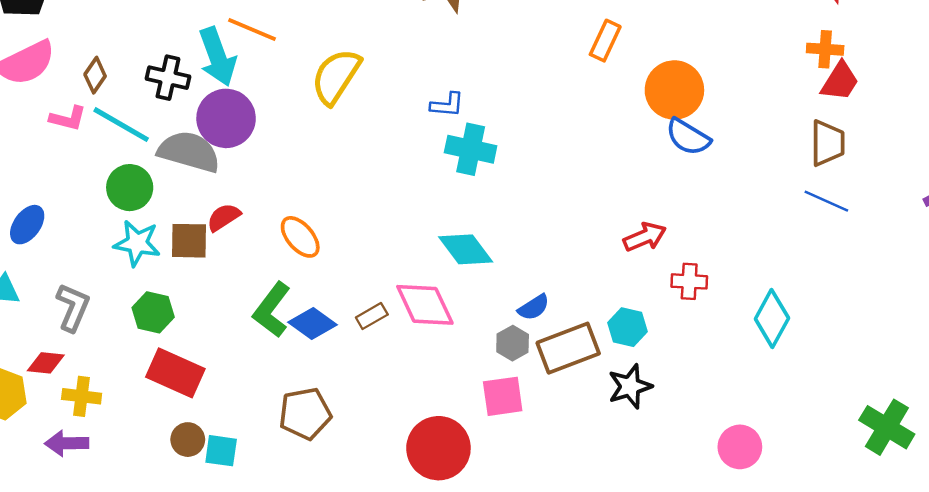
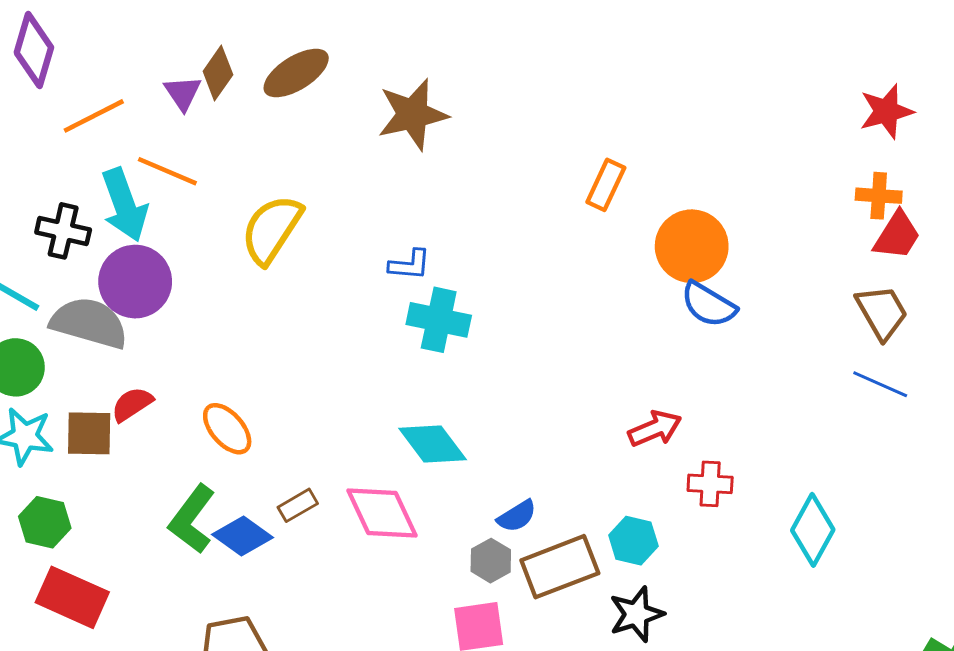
brown trapezoid: (828, 143) -> (882, 312), turned -30
brown rectangle: (372, 316) -> (298, 505), moved

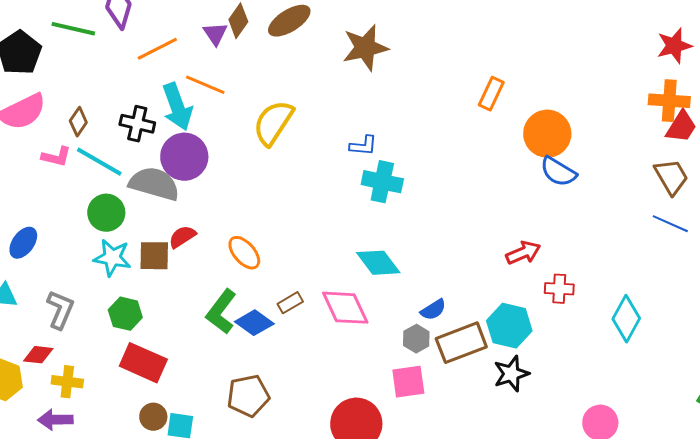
orange cross: (879, 196) -> (669, 101), size x1.4
cyan hexagon: (633, 541) -> (509, 326), size x1.4

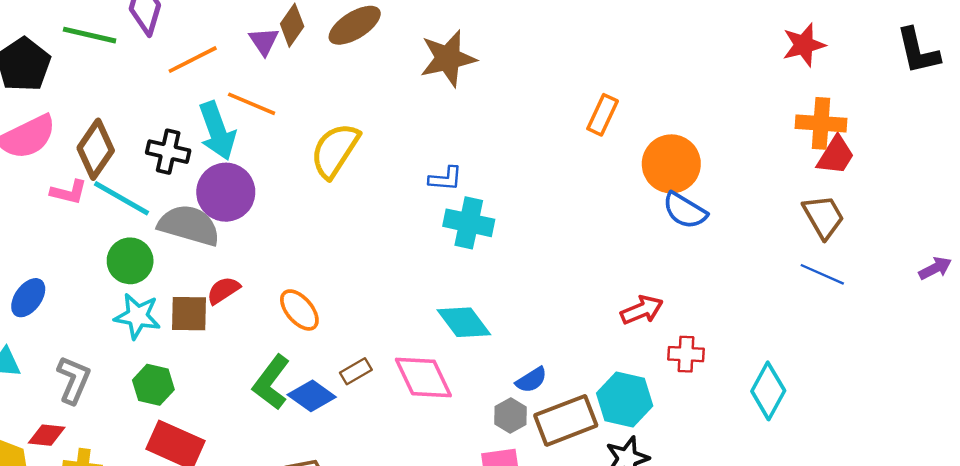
red star: (674, 46) -> (804, 45), moved
brown diamond: (78, 122) -> (96, 149), size x1.6

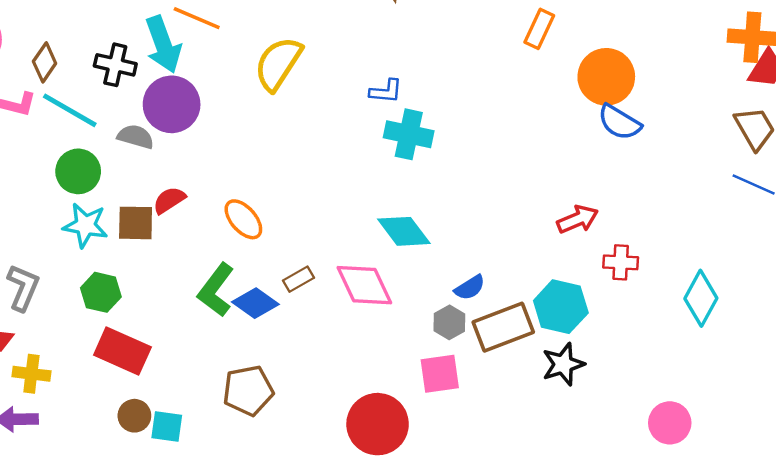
brown diamond: (96, 149) -> (45, 62), size x0.7
gray semicircle: (189, 225) -> (136, 137), size x0.6

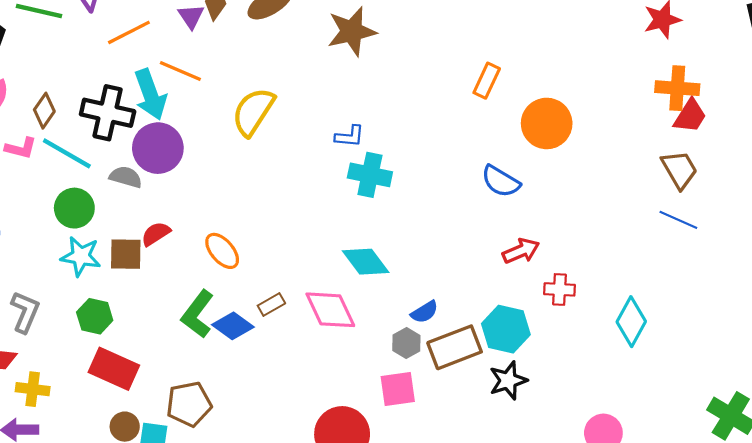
black cross: (115, 65) -> (108, 113), size x1.4
blue semicircle: (619, 122) -> (501, 181), moved
brown pentagon: (248, 391) -> (189, 404), moved

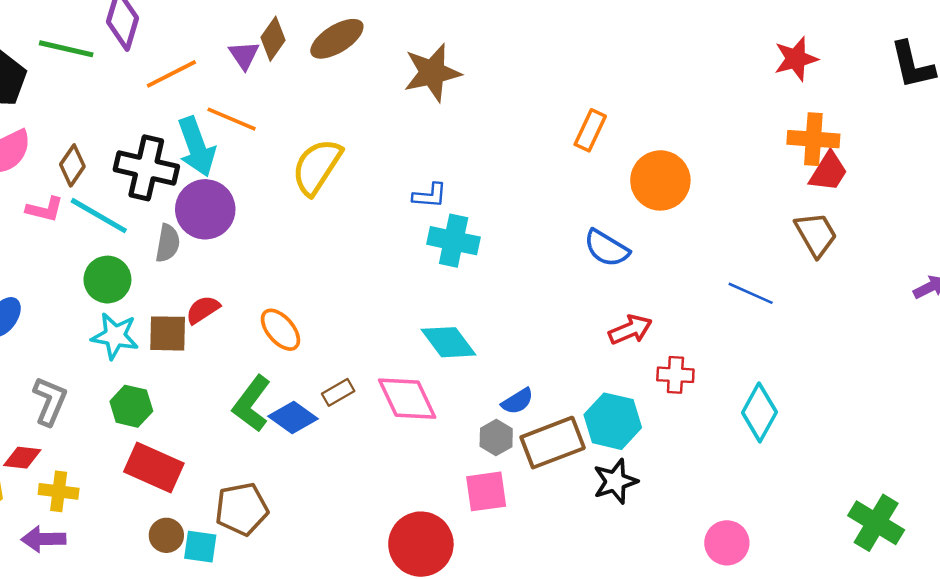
gray semicircle: (126, 177) -> (168, 243), turned 84
blue line: (678, 220) -> (751, 293), moved

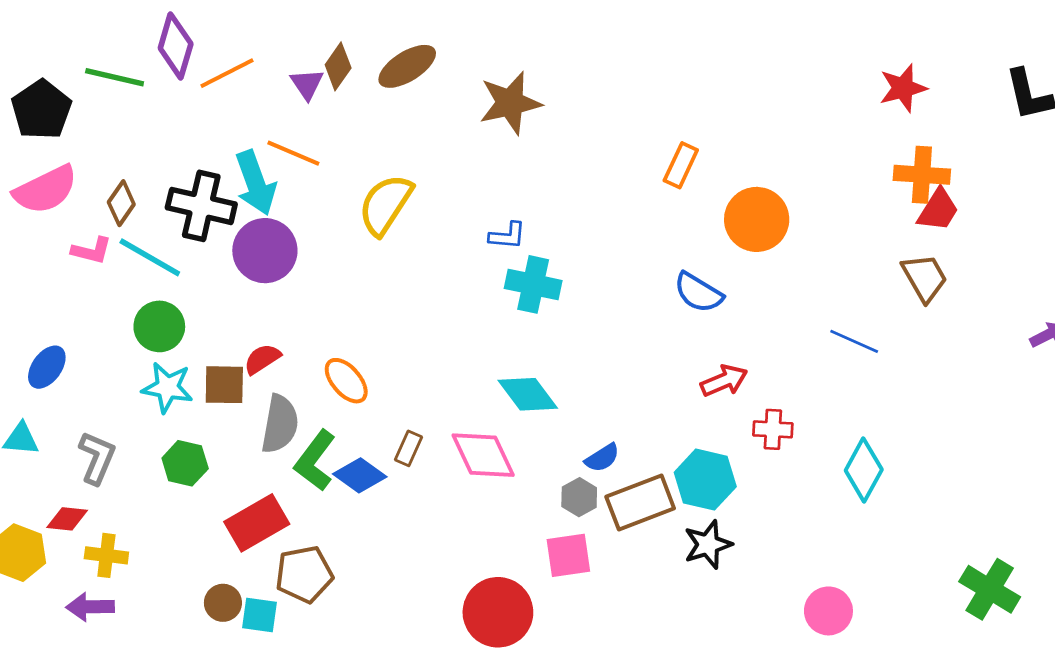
orange line: (171, 74) -> (227, 73), moved
gray semicircle: (168, 243) -> (280, 424), moved, size x1.4
brown rectangle: (338, 392) -> (409, 448), turned -36
red rectangle: (154, 468) -> (257, 523), moved, turned -54

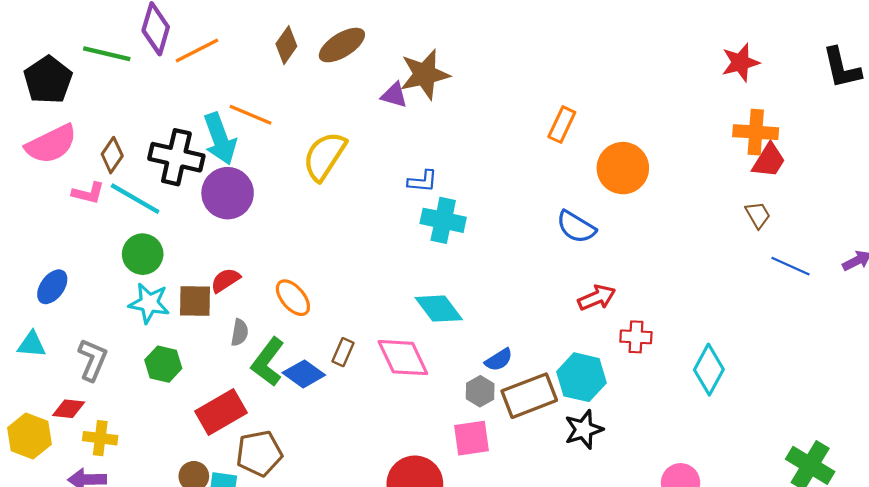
purple triangle: (307, 84) -> (394, 95), moved, turned -40
brown trapezoid: (925, 278) -> (758, 215), size x0.7
blue line: (854, 341) -> (791, 266), moved
gray semicircle: (280, 424) -> (240, 333), size x0.6

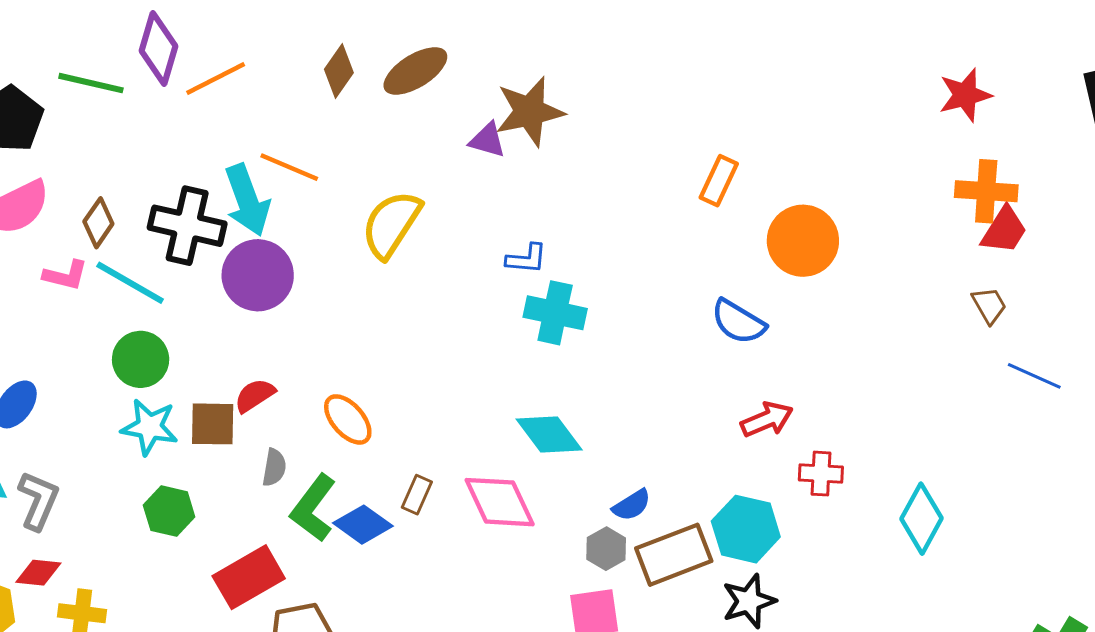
gray L-shape: (93, 360) -> (38, 501), moved

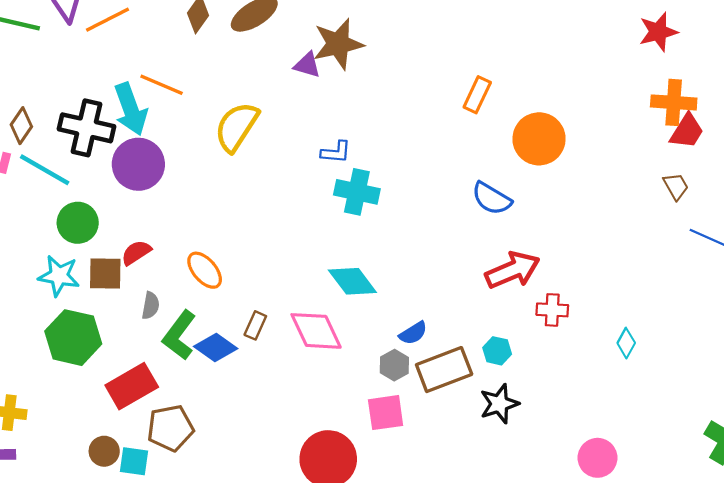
green circle: (141, 359) -> (78, 223), moved
red arrow: (767, 419) -> (513, 270), size x1.4
green hexagon: (169, 511) -> (73, 338), size x1.5
cyan diamond: (922, 519) -> (626, 343), size x0.6
cyan hexagon: (746, 529) -> (497, 351), size x0.6

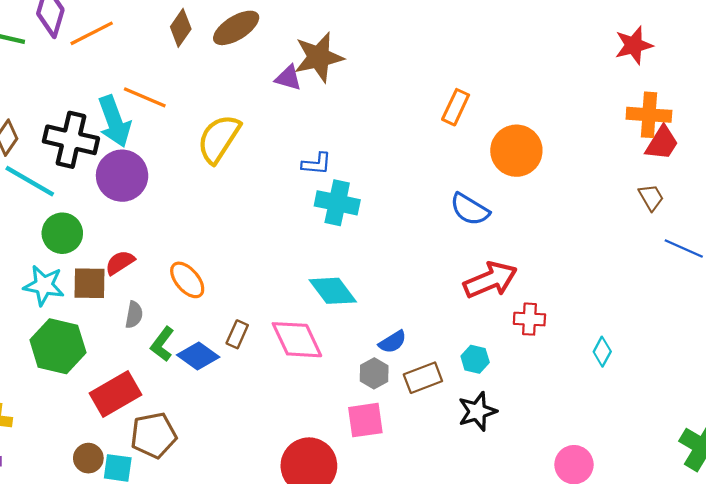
green L-shape: (179, 335) -> (162, 344), size x0.7
brown rectangle: (444, 370) -> (423, 378), size x0.7

